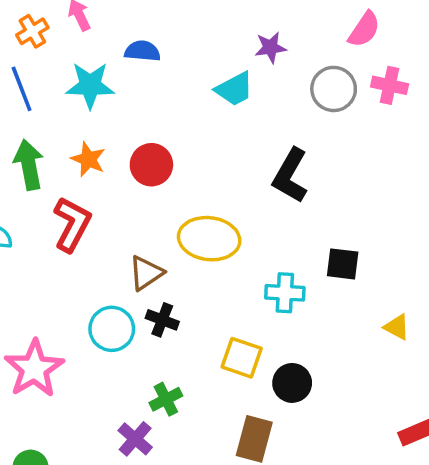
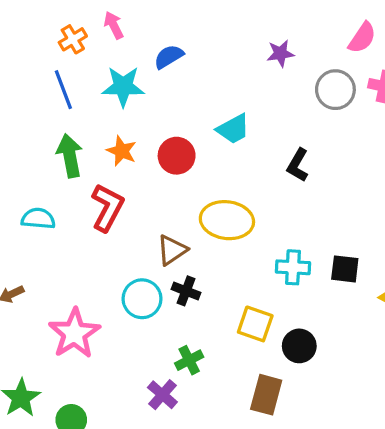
blue semicircle: (142, 51) -> (169, 57), turned -36
cyan trapezoid: (234, 89) -> (233, 129), moved
black L-shape: (290, 176) -> (298, 165), size x0.7
black square: (343, 264) -> (345, 269), moved

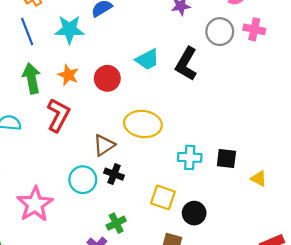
black L-shape: (298, 165) -> (186, 64), moved, size x1.4

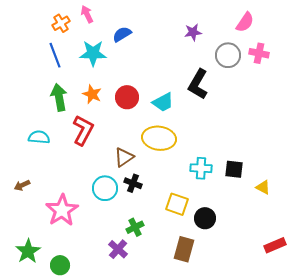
cyan trapezoid: (147, 59) -> (163, 102), moved

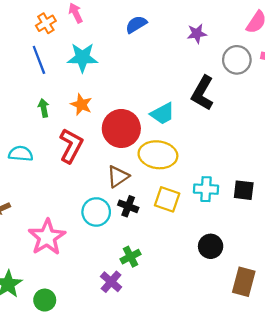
blue semicircle: (122, 34) -> (136, 24), moved
green arrow: (59, 97) -> (44, 108), size x0.6
red circle: (127, 97) -> (121, 128), moved, size x1.4
yellow square: (177, 204) -> (167, 199), moved
brown rectangle: (184, 249) -> (244, 282), moved

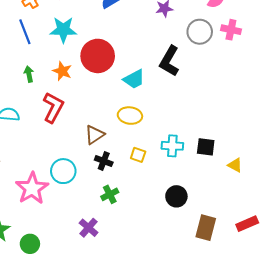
red circle: (121, 128) -> (98, 56), moved
yellow ellipse: (158, 155) -> (130, 116), size x0.7
yellow square: (167, 199) -> (138, 155), size x0.7
cyan circle: (96, 212) -> (63, 171), moved
green cross: (130, 257) -> (110, 194), moved

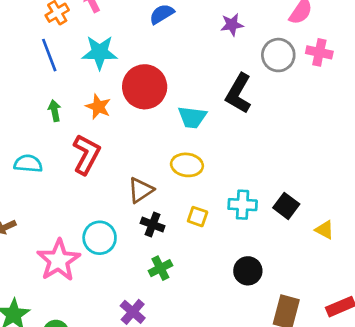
cyan trapezoid: (134, 79) -> (192, 117), turned 35
black square: (206, 147) -> (286, 206), turned 30

